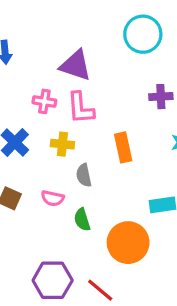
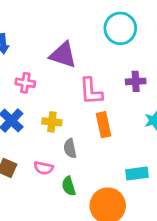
pink cross: (44, 101) -> (25, 83), moved
pink L-shape: (80, 108) -> (91, 91), moved

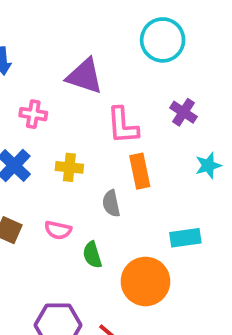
purple cross: (136, 81) -> (184, 112), turned 36
gray semicircle: (70, 148) -> (111, 203), moved

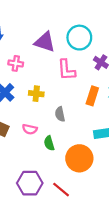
cyan circle: (163, 40) -> (79, 38), moved
orange rectangle: (140, 171) -> (92, 96), moved, turned 30

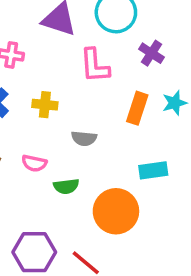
gray semicircle: (60, 114) -> (84, 138), turned -72
green semicircle: (49, 143) -> (66, 186), turned -80

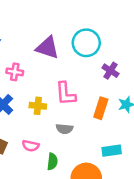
pink L-shape: (95, 66) -> (66, 94), moved
green semicircle: (66, 186) -> (52, 161), turned -77

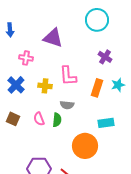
cyan circle: (86, 43) -> (97, 20), moved
pink semicircle: (31, 146) -> (39, 119), turned 56
green semicircle: (52, 161) -> (57, 120), moved

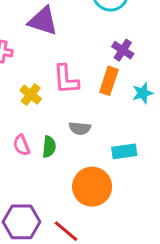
yellow cross: (45, 86) -> (31, 95), turned 32
orange rectangle: (97, 88) -> (109, 81), moved
gray semicircle: (67, 105) -> (80, 128), moved

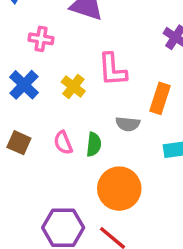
orange rectangle: (109, 81) -> (160, 98), moved
orange circle: (92, 187) -> (119, 189), moved

